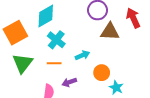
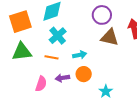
green triangle: (23, 63) -> (22, 52), turned 35
orange circle: (102, 73) -> (84, 74), moved

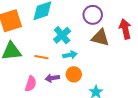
cyan cross: (58, 36) -> (62, 35), moved

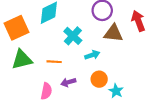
cyan arrow: (70, 55) -> (92, 55), moved
orange circle: (74, 74) -> (99, 79), moved

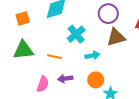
orange square: (17, 28) -> (23, 18), size x0.6
brown triangle: (113, 33) -> (116, 37), turned -30

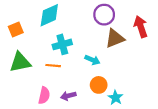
cyan cross: (76, 34) -> (62, 44), moved, turned 30
cyan arrow: (92, 55) -> (92, 60), turned 40
purple arrow: (65, 79) -> (68, 96), moved

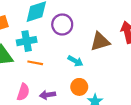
purple circle: (104, 15) -> (62, 24), moved
cyan cross: (62, 44) -> (27, 41), moved

